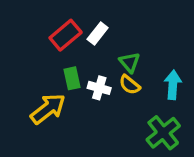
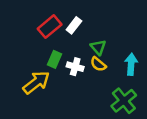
green rectangle: (72, 78) -> (54, 59), turned 35

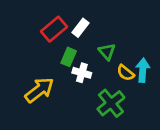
green rectangle: (54, 59) -> (69, 57), moved
yellow semicircle: (98, 64) -> (126, 73), moved
green cross: (124, 101) -> (111, 103), moved

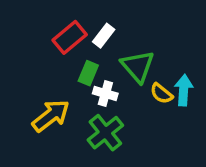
green triangle: (107, 52) -> (138, 66), size x1.5
green cross: (111, 103) -> (105, 133), moved

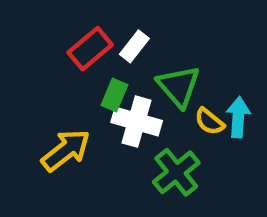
white cross: (105, 94) -> (137, 122), size x1.5
green cross: (105, 133) -> (176, 172), moved

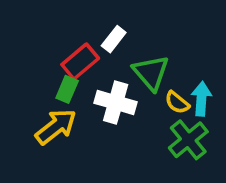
red rectangle: (90, 49) -> (80, 61), moved
green rectangle: (114, 95) -> (67, 89), moved
green cross: (176, 172) -> (188, 140), moved

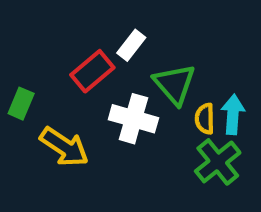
green rectangle: (67, 89) -> (21, 104), moved
yellow semicircle: (177, 102) -> (205, 119), turned 50
yellow arrow: (56, 127) -> (64, 147), turned 72

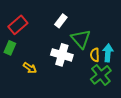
red rectangle: (92, 71) -> (18, 25), moved
yellow arrow: (64, 147) -> (30, 68), size x0.6

